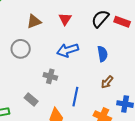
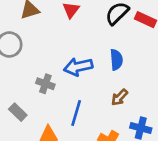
blue arrow: (68, 50) -> (78, 67), moved

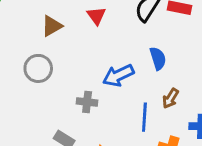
blue line: (76, 113) -> (144, 117), moved

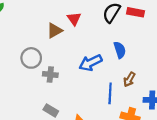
brown triangle: (52, 26) -> (54, 31), moved
gray cross: (87, 102) -> (50, 75), moved

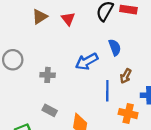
brown triangle: (54, 31) -> (40, 17), moved
gray circle: (31, 58) -> (13, 60), moved

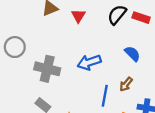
blue semicircle: (115, 47) -> (132, 54), moved, turned -35
gray cross: (48, 75) -> (47, 69), size x1.6

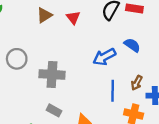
blue arrow: (89, 62) -> (104, 57), moved
brown arrow: (126, 84) -> (137, 83), moved

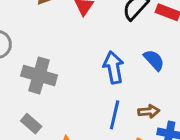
blue arrow: (104, 57) -> (114, 67), turned 95
brown arrow: (137, 83) -> (149, 111), turned -136

